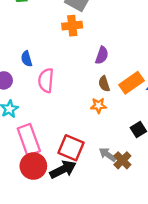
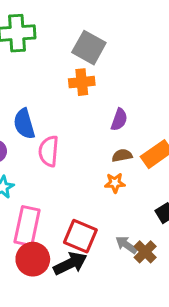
blue semicircle: (27, 59) -> (24, 124), size x1.5
brown semicircle: (104, 84) -> (122, 155), turned 98
pink rectangle: (29, 140) -> (27, 226), turned 32

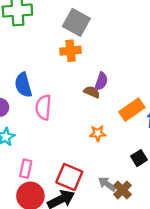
brown semicircle: (122, 155) -> (92, 92), moved, turned 35
pink rectangle: (27, 226) -> (26, 169), size x0.6

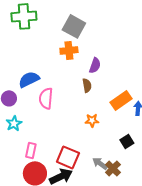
purple semicircle: (101, 81) -> (95, 65), moved
blue semicircle: (23, 85) -> (29, 79), turned 80
brown semicircle: (92, 92) -> (87, 85), turned 56

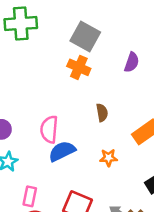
orange cross: (69, 50) -> (79, 67), turned 30
purple semicircle: (95, 65) -> (132, 62), moved
blue semicircle: (29, 79) -> (62, 151), moved

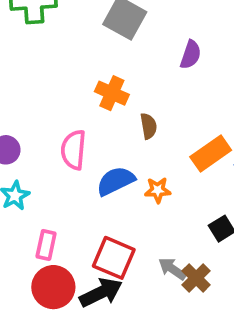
orange cross: (79, 67) -> (112, 93), moved
blue semicircle: (62, 151) -> (116, 181), moved

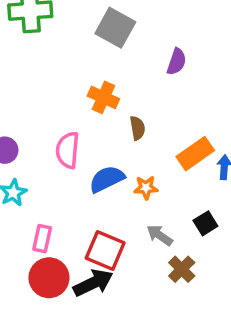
gray arrow: (172, 269) -> (160, 235), moved

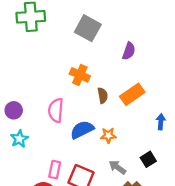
orange rectangle: (195, 154) -> (132, 94), moved
pink rectangle: (42, 239) -> (55, 170), moved

